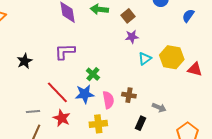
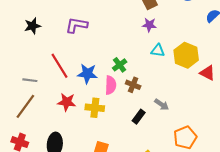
cyan triangle: (145, 59) -> (158, 51), turned 32
green cross: (93, 74) -> (120, 65), moved
red star: (62, 118) -> (67, 102), moved, turned -30

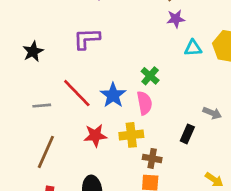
blue star: (87, 74) -> (113, 95), turned -30
gray line: (30, 80) -> (42, 106), moved
brown cross: (133, 85) -> (152, 158), moved

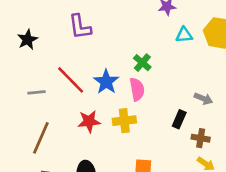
purple L-shape: (87, 39) -> (80, 27), turned -96
brown cross: (152, 158) -> (201, 138), moved

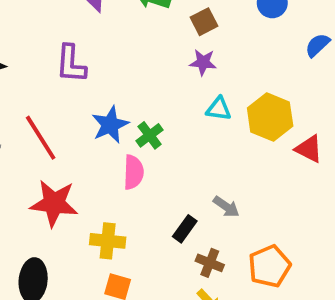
blue star: (106, 82) -> (110, 125), moved
red star: (89, 121) -> (54, 203), size x1.4
yellow cross: (124, 121) -> (108, 241), moved

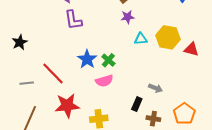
purple L-shape: (71, 64) -> (73, 20), moved
pink semicircle: (133, 172) -> (104, 81), turned 84

